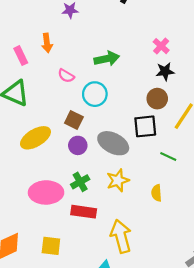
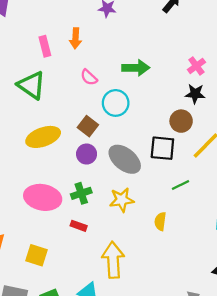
green line: (168, 156) -> (181, 185), turned -63
red rectangle: (84, 212) -> (79, 226), size x0.6

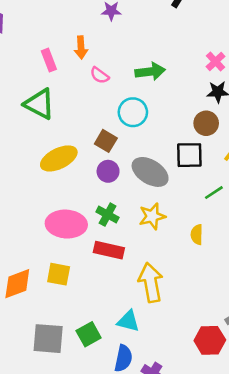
pink semicircle: (89, 77) -> (100, 75), moved
green cross: (81, 193) -> (108, 215), turned -36
red rectangle: (79, 226) -> (109, 250), size x1.6
yellow square: (37, 255) -> (59, 274), moved

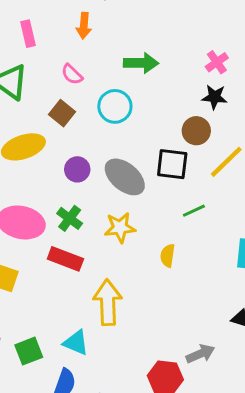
orange arrow: (81, 47) -> (84, 26), moved
pink semicircle: (100, 75) -> (72, 74), moved
brown square: (106, 141) -> (62, 113), moved

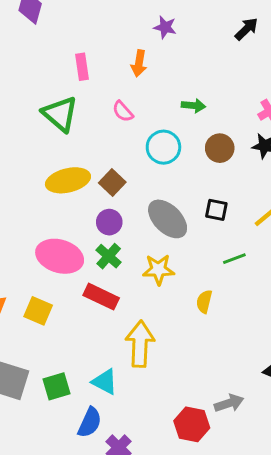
green arrow: (141, 63) -> (193, 106), size x0.7
brown square: (62, 113) -> (112, 182), moved
brown circle: (196, 131) -> (220, 148), moved
black square: (172, 164) -> (216, 210), size x0.7
purple circle: (77, 169) -> (109, 222), moved

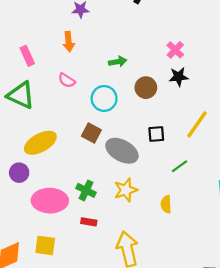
brown square: (112, 182) -> (91, 133), moved
purple circle: (109, 222) -> (19, 173), moved
red rectangle: (101, 297) -> (89, 222), size x0.6

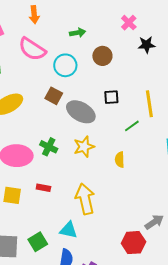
black star: (179, 77) -> (146, 45), moved
pink semicircle: (67, 80) -> (32, 49), size x1.8
yellow line: (197, 124) -> (149, 104), moved, turned -44
red rectangle: (89, 222) -> (43, 188), moved

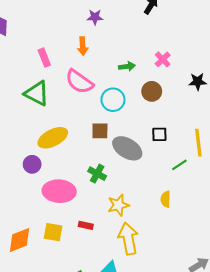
pink cross: (129, 23) -> (163, 59), moved
brown square: (54, 96) -> (100, 131), turned -30
green cross: (49, 147) -> (97, 174), moved
yellow star: (84, 147) -> (118, 205), moved

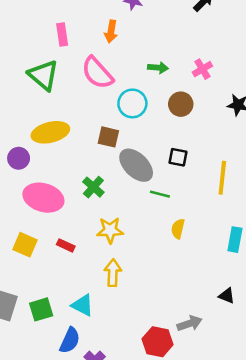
green line: (179, 165) -> (160, 194), moved, turned 35
yellow semicircle: (166, 199) -> (178, 229), moved
yellow arrow: (128, 239) -> (113, 273), size x0.7

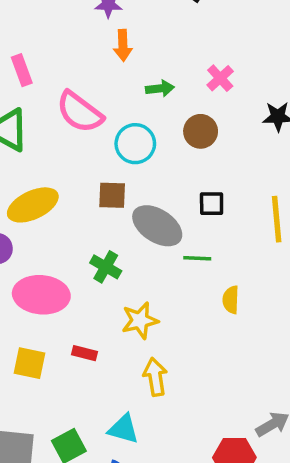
orange arrow: (111, 32) -> (123, 45), moved

